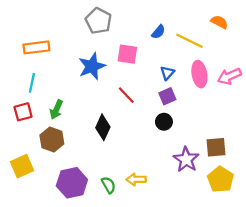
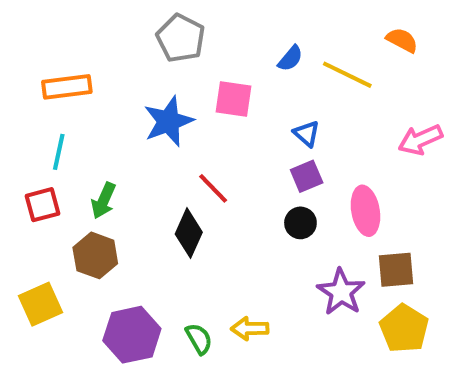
blue triangle: (167, 73) -> (307, 134), turned -32
pink ellipse: (199, 74) -> (365, 211), moved
red line: (126, 95) -> (213, 188), moved

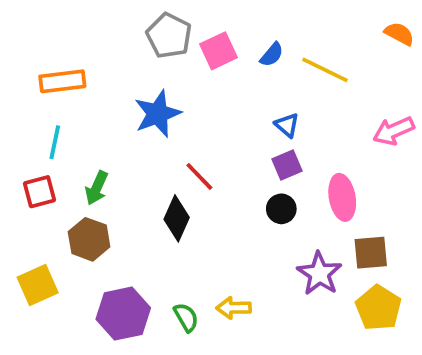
orange semicircle: (402, 40) -> (399, 34), moved
pink square: (233, 99) -> (218, 51), moved, turned -33

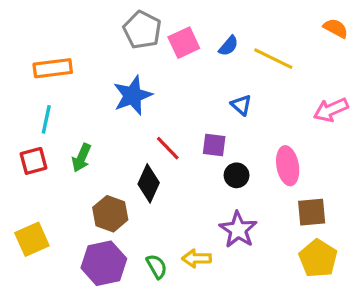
purple square: (287, 165) -> (214, 145), moved, turned 30
brown hexagon: (89, 239) -> (110, 214), moved
purple star: (319, 274) -> (238, 230), moved

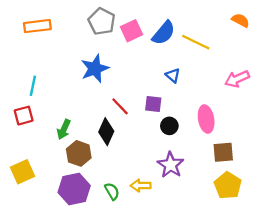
blue semicircle: (229, 46) -> (164, 33), size x1.6
orange rectangle: (53, 68) -> (37, 26), moved
green arrow: (81, 158) -> (64, 129), moved

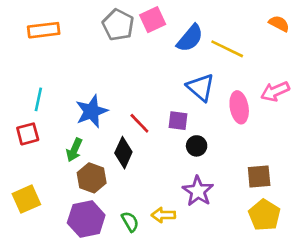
pink square: (131, 31) -> (153, 20), moved
blue star: (95, 69) -> (92, 111), moved
blue triangle: (173, 75) -> (201, 87), size x1.6
pink ellipse: (206, 119) -> (239, 107), moved

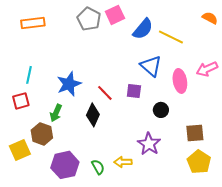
black circle: (197, 146) -> (161, 110), moved
brown hexagon: (92, 178) -> (42, 134), moved

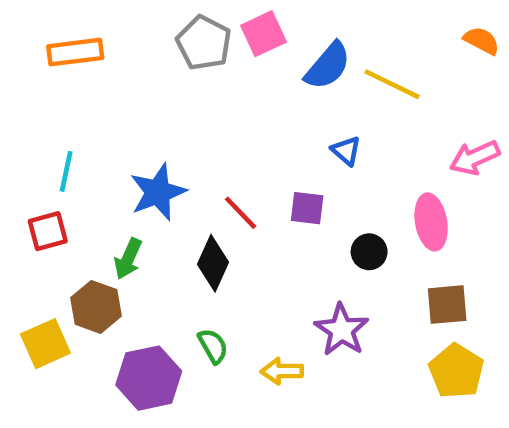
blue triangle: (151, 66) -> (346, 151), size x0.6
pink ellipse: (180, 81) -> (431, 222), moved
green semicircle: (98, 167) -> (213, 346), moved

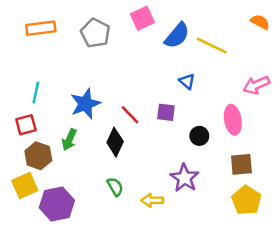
gray pentagon: (204, 43) -> (95, 33), moved
brown hexagon: (96, 307) -> (38, 156), moved
purple hexagon: (149, 378) -> (57, 204), moved

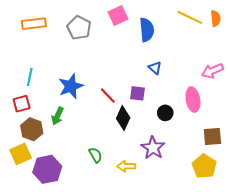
orange semicircle: (260, 22) -> (216, 18), turned 56
blue semicircle: (177, 36) -> (147, 30), turned -45
yellow line: (212, 45) -> (190, 17), moved
black diamond: (115, 142) -> (123, 118), moved
brown square: (241, 164) -> (212, 136), moved

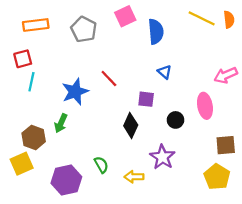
red line: (108, 95) -> (109, 78), moved
red square: (22, 104) -> (23, 59), moved
purple hexagon: (47, 169) -> (66, 180), moved

